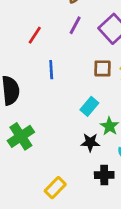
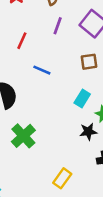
blue line: (51, 70) -> (42, 70), turned -54

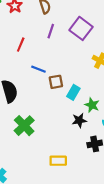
brown square: (89, 62) -> (56, 82), moved
yellow rectangle: (62, 178) -> (58, 161), turned 56

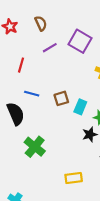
purple line: (51, 31) -> (50, 48), turned 48
blue line: (38, 69) -> (32, 94), moved

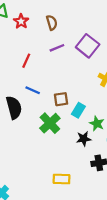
green cross: (35, 147) -> (50, 123), moved

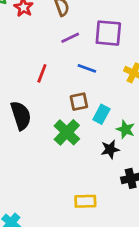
purple square: (88, 46) -> (108, 33), turned -30
red line: (26, 61) -> (42, 73), moved
blue line: (33, 90) -> (87, 68), moved

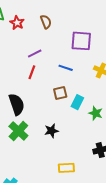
purple line: (70, 38) -> (35, 53), moved
green cross: (67, 132) -> (18, 131), moved
black star: (110, 149) -> (51, 131), moved

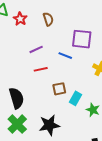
blue line: (66, 68) -> (65, 56), moved
red line: (32, 72) -> (41, 69), moved, turned 56
black star: (51, 131) -> (49, 125), size x1.5

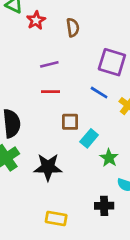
blue line: (65, 56) -> (99, 93), moved

